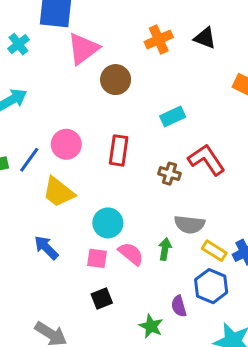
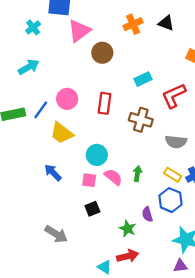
red L-shape: (207, 160) -> (174, 96), moved, turned -80
brown cross: (170, 174) -> (141, 120), size x1.5
gray semicircle: (190, 224) -> (176, 142), moved

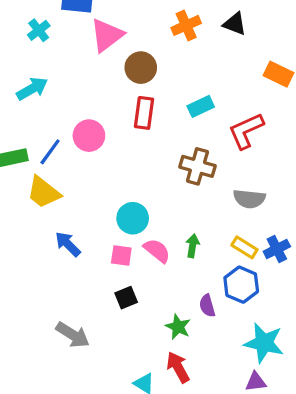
red rectangle: (105, 103) -> (144, 113), moved
yellow trapezoid: (62, 133) -> (44, 192), moved
red arrow: (128, 256) -> (178, 367), turned -105

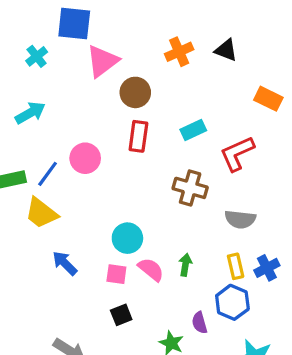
yellow rectangle: (244, 247) -> (236, 266), turned 45

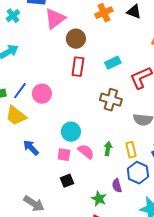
pink circle: (85, 158) -> (42, 94), moved
yellow rectangle: (236, 266) -> (131, 150), moved

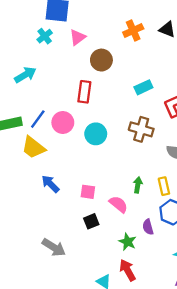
cyan cross: (13, 16) -> (45, 36), moved
pink triangle: (55, 19) -> (78, 37), size x0.7
red rectangle: (78, 67) -> (84, 92), moved
cyan circle: (71, 132) -> (96, 134), moved
pink semicircle: (86, 152) -> (118, 204), moved

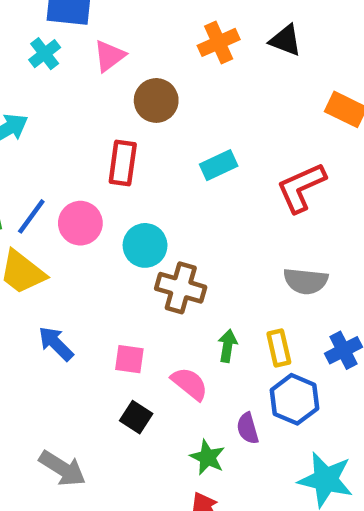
cyan rectangle: (143, 87) -> (219, 165), moved
brown cross: (141, 129) -> (181, 288), moved
black square: (91, 221) -> (136, 417), turned -35

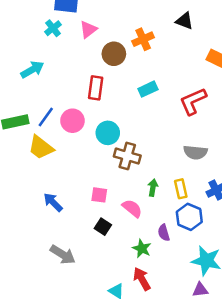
orange cross: (219, 42) -> (143, 39), moved
blue arrow: (56, 344) -> (53, 202), moved

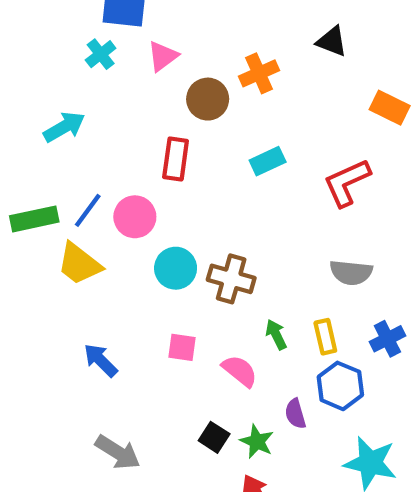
cyan circle: (108, 133) -> (176, 268), moved
green arrow: (153, 188) -> (276, 335), turned -35
black square: (103, 227) -> (214, 437), moved

